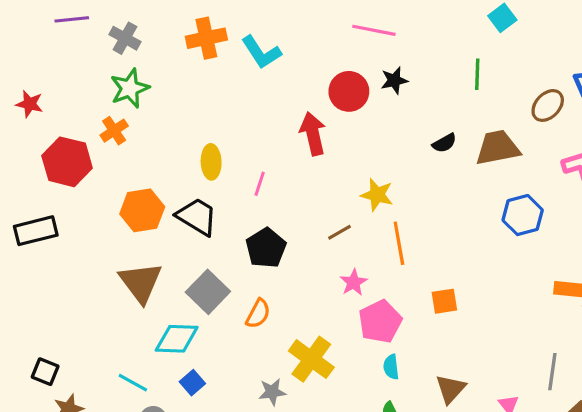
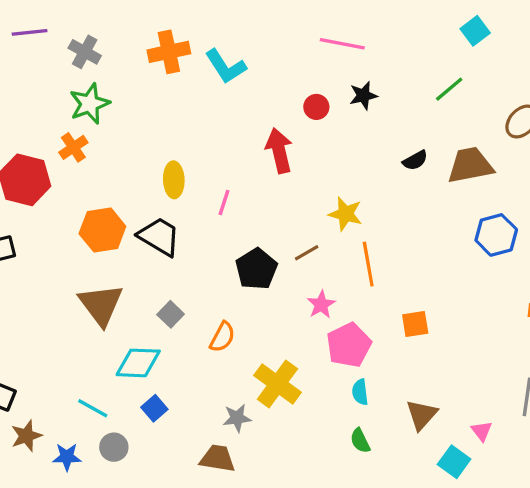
green line: (477, 74) -> (449, 89), turned 48
red circle: (349, 91) -> (316, 107), size x0.6
black pentagon: (266, 248) -> (256, 269), moved
gray square: (208, 292) -> (171, 314), size x0.6

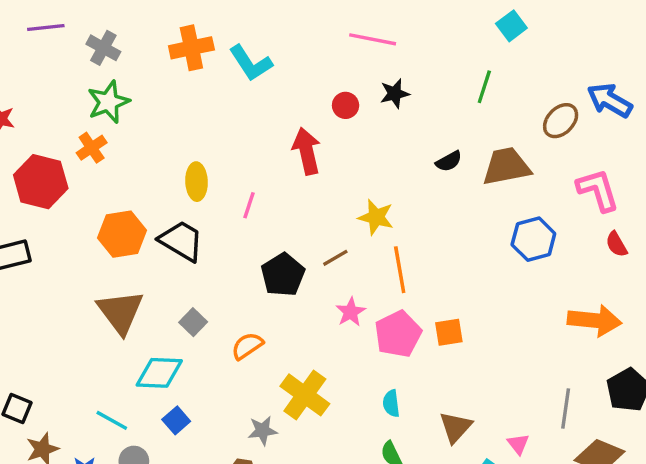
green line: (449, 89) -> (484, 87), turned -32
orange semicircle: (222, 337) -> (247, 346), turned -152
pink pentagon: (349, 345) -> (398, 334), moved

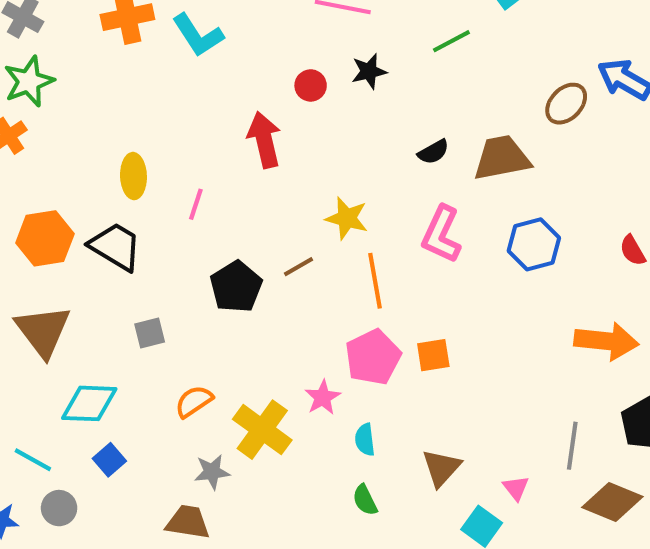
green line: (484, 87) -> (451, 41), moved, turned 44
pink L-shape: (598, 190) -> (441, 234), moved, turned -138
pink star: (351, 312) -> (323, 397), moved
gray square: (193, 322) -> (150, 333), moved, turned 32
orange semicircle: (247, 346) -> (194, 401), moved

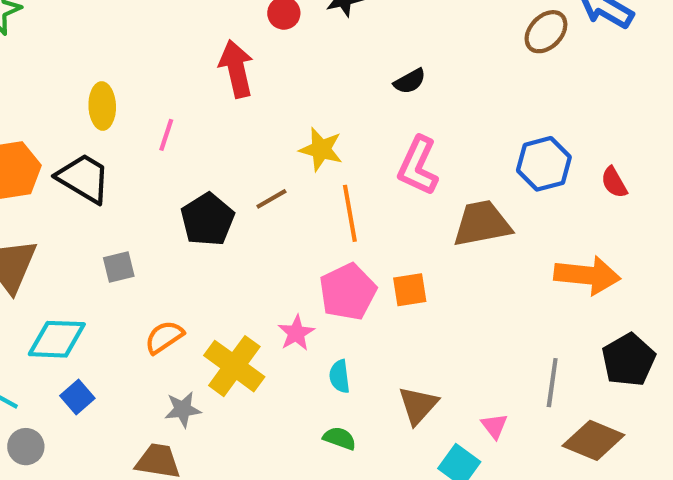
brown trapezoid: (502, 158) -> (482, 224), moved
blue hexagon: (534, 244) -> (544, 164), moved
green semicircle: (365, 500) -> (340, 438), turned 136

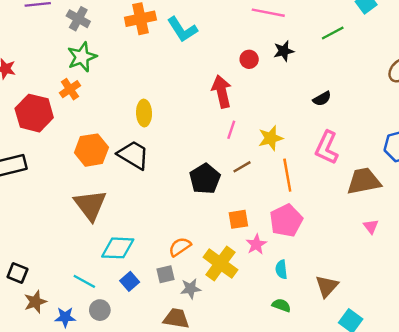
pink line: (166, 135) -> (231, 130), moved
yellow star: (321, 149) -> (271, 138), turned -30
gray square: (119, 267) -> (166, 274), moved
orange square: (410, 290) -> (238, 219), moved
pink triangle: (494, 426) -> (371, 226), moved

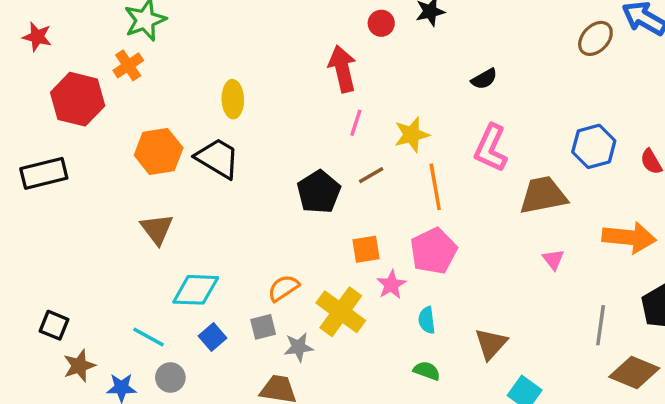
brown triangle: (90, 205) -> (157, 229), size x0.7

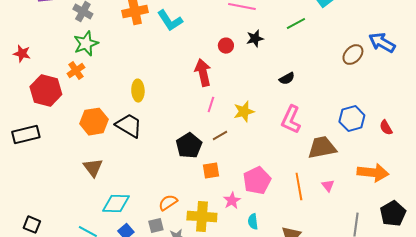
orange line: (435, 187) -> (299, 187), moved
orange square: (366, 249) -> (211, 171), moved
yellow cross: (341, 312) -> (202, 217), turned -32

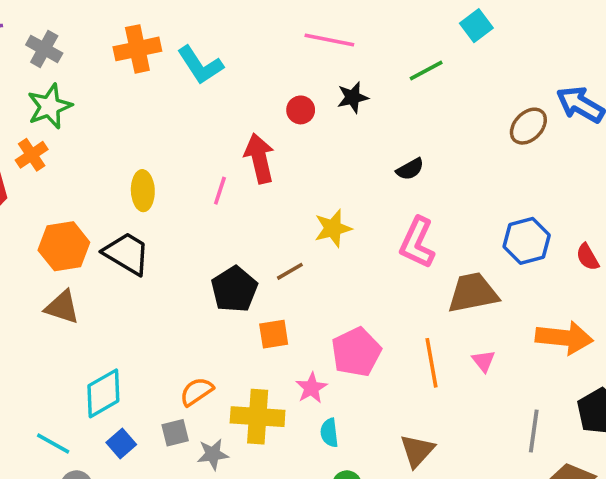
pink line: (211, 105) -> (220, 191), moved
brown triangle: (93, 168) -> (62, 307), moved, turned -35
cyan diamond: (116, 204) -> (103, 393), turned -32
cyan semicircle: (253, 222) -> (329, 433), moved

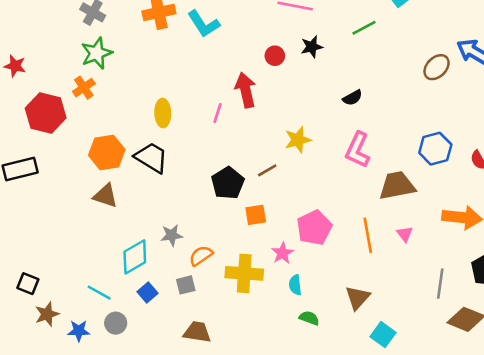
gray star: (213, 454) -> (172, 235), moved

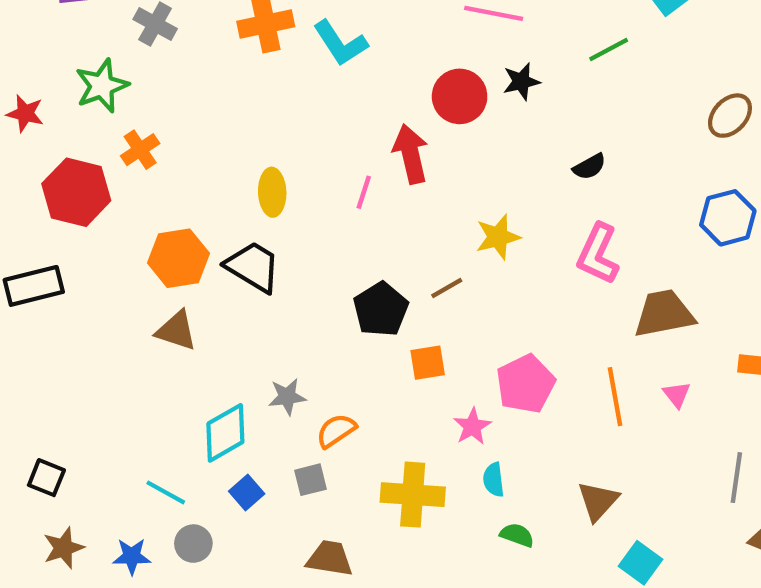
green star: (97, 53) -> (102, 86), moved
red circle: (275, 56) -> (460, 96), size x1.6
blue hexagon: (435, 149) -> (728, 218), moved
yellow cross: (244, 273) -> (413, 495), moved
brown star: (47, 314) -> (64, 548), moved

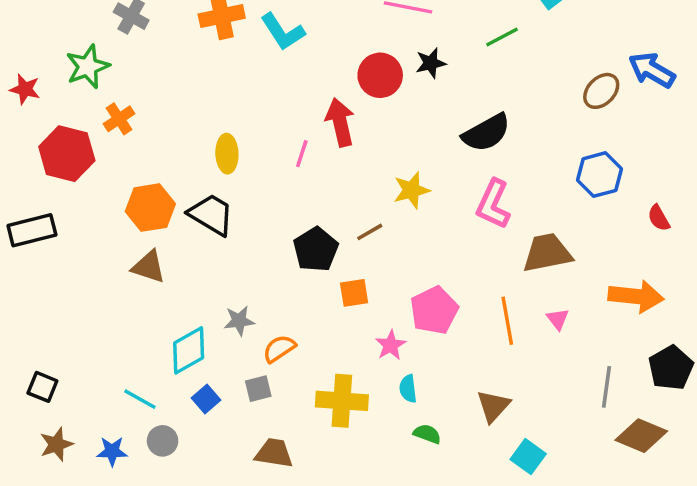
black semicircle: (589, 167) -> (486, 133), size x1.8

